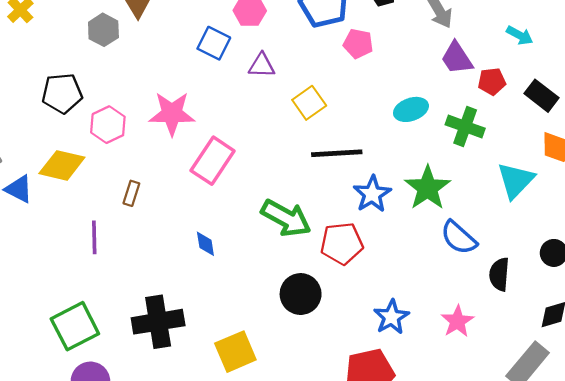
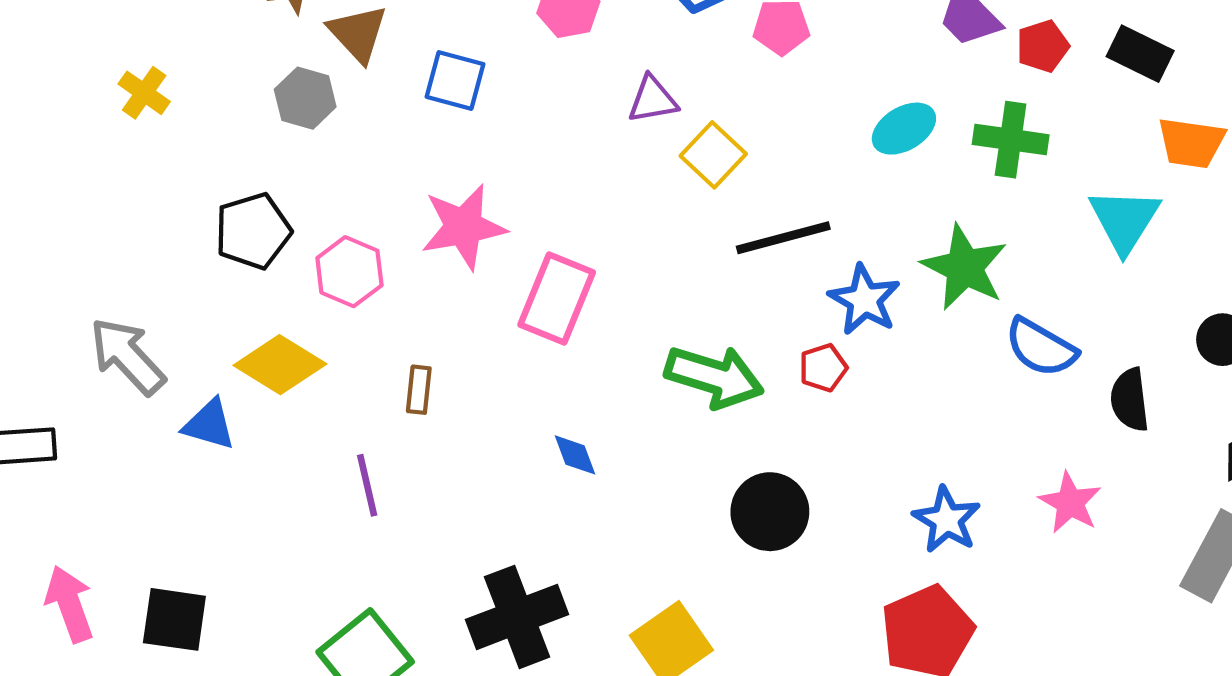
blue square: (214, 43) -> (455, 80), moved
purple triangle: (262, 65) -> (653, 100), moved
yellow diamond: (62, 165) -> (280, 365), turned 30
red pentagon: (342, 243) -> (823, 368), moved, size x0.6

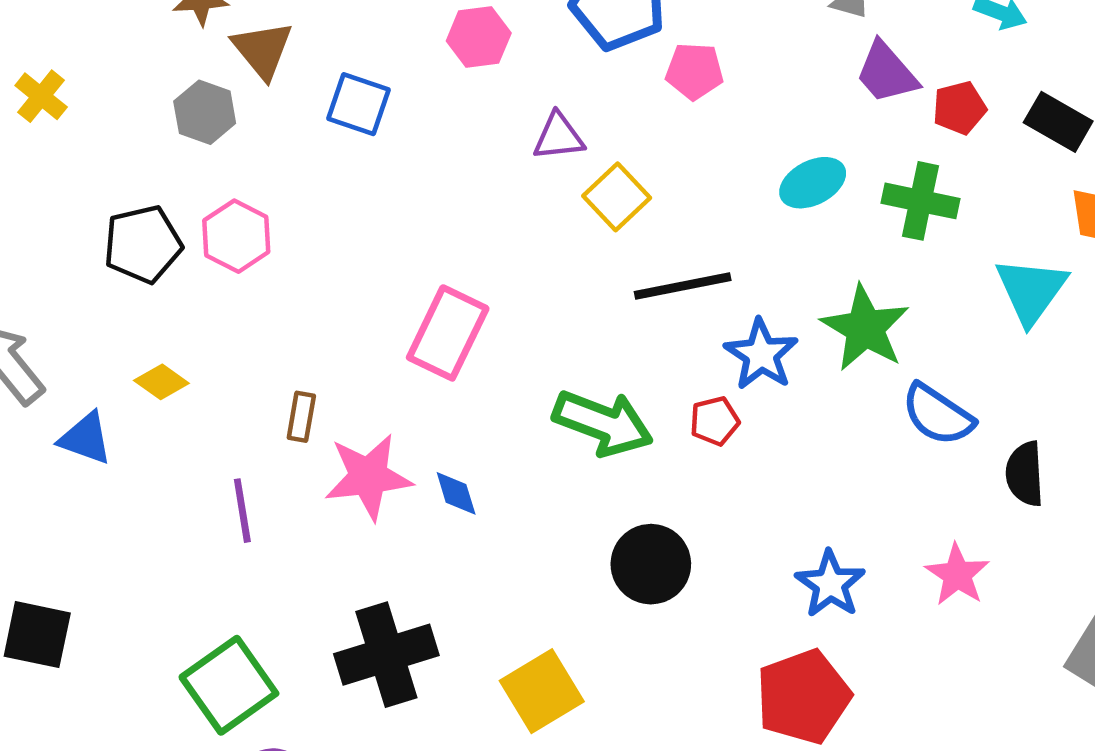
pink star: (464, 227) -> (368, 477), moved
pink hexagon: (349, 272) -> (236, 236), moved
yellow diamond: (280, 365) -> (161, 382), size x0.6

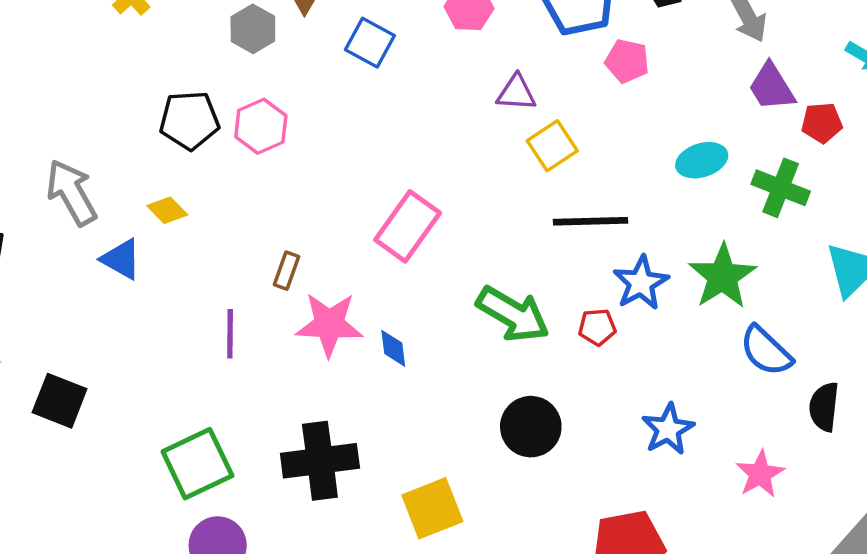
yellow diamond: (161, 382) -> (167, 210), moved
blue star: (830, 584) -> (668, 429), moved

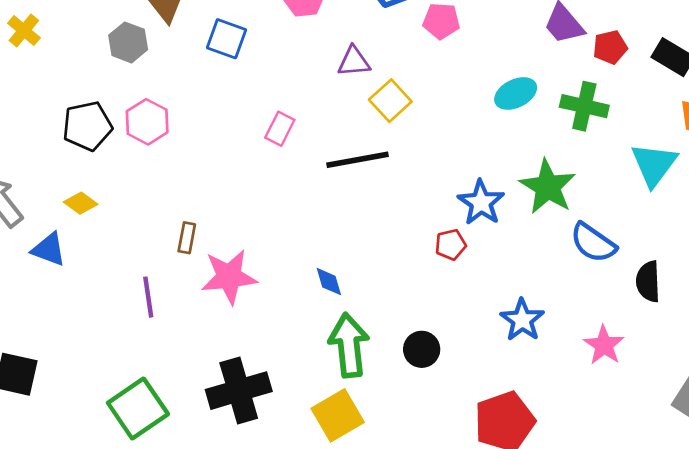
black line: (591, 221) -> (357, 160), moved
pink rectangle: (408, 226) -> (280, 129), moved, size x0.6
green arrow: (513, 314) -> (349, 345), moved, turned -118
blue diamond: (393, 348) -> (329, 282), moved
black circle: (531, 427) -> (422, 349), moved, size x0.7

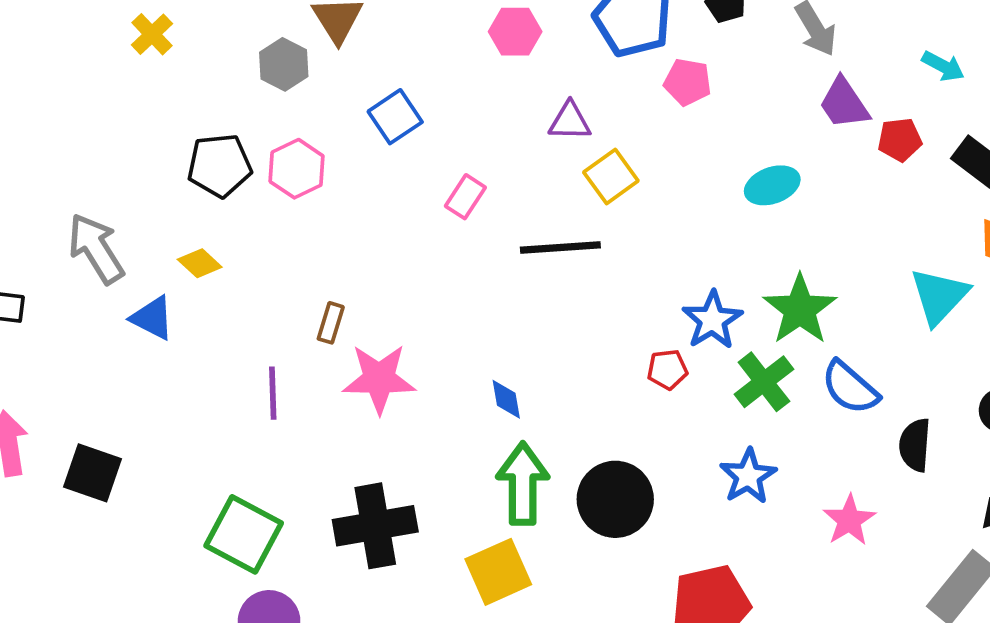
blue square: (226, 39) -> (395, 117), moved, turned 30
green cross: (584, 106) -> (764, 382), moved, turned 33
black circle: (422, 349) -> (615, 499), size x1.6
green square: (138, 408) -> (244, 534), turned -34

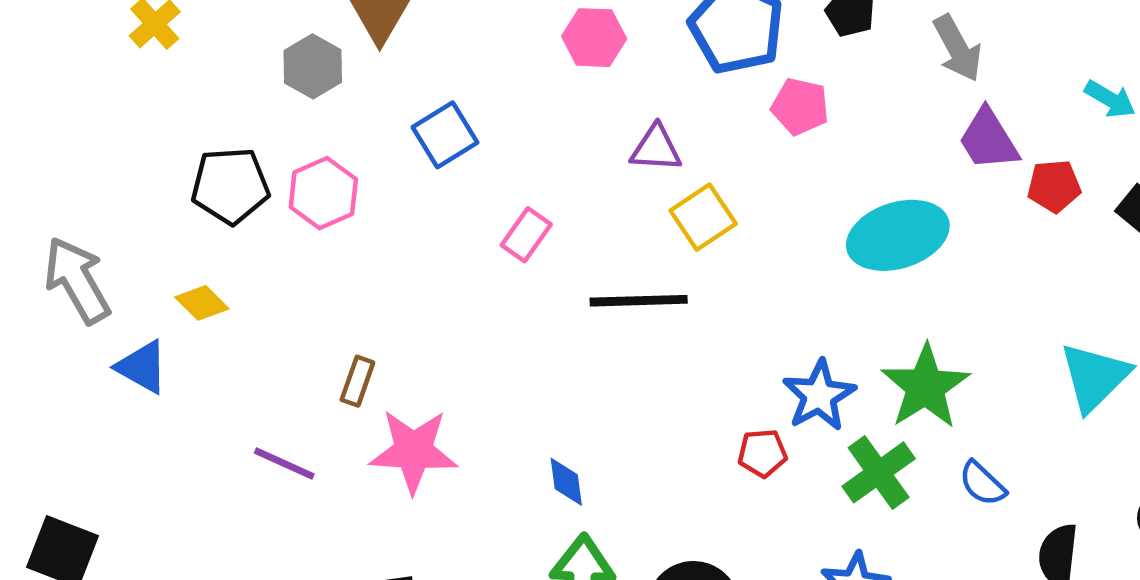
cyan ellipse: (772, 185) -> (898, 235), size x1.5
blue semicircle: (850, 388) -> (982, 484), size x0.7
purple line: (273, 393) -> (284, 464), turned -66

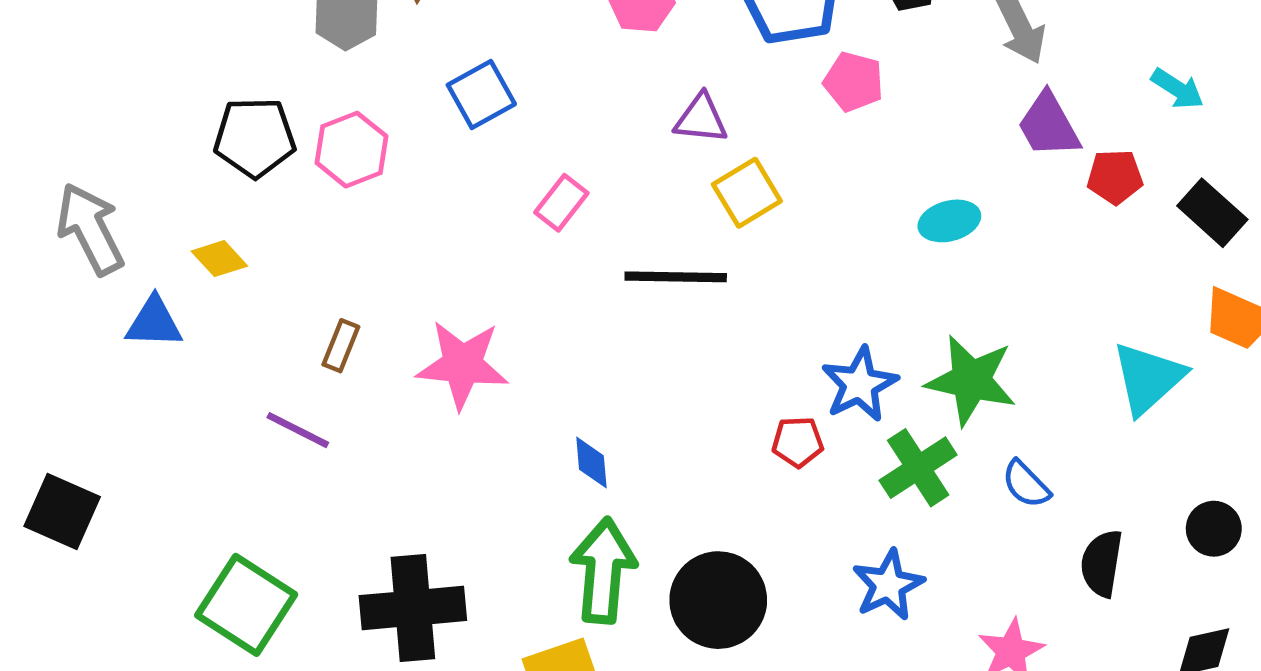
cyan ellipse: (898, 235) -> (949, 221), size x0.6
blue triangle: (142, 367) -> (154, 323), turned -30
brown rectangle: (357, 381) -> (341, 346), moved
green star: (925, 387) -> (971, 380), turned -30
pink star: (413, 451) -> (462, 365), moved

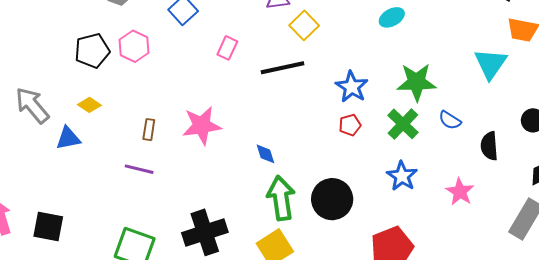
blue star: (860, 384) -> (352, 87), moved

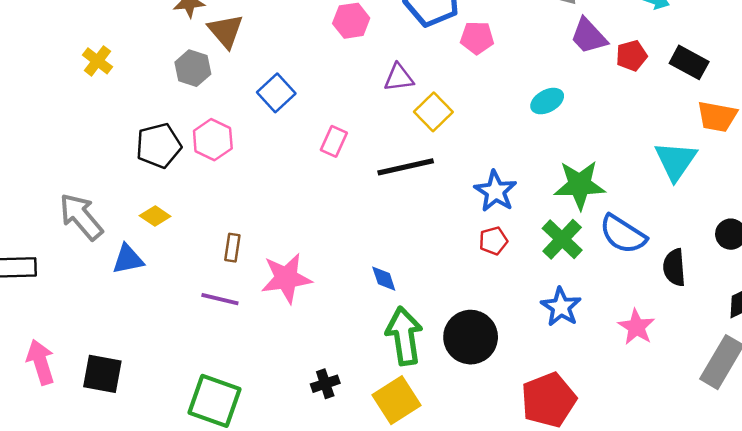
blue semicircle: (450, 120) -> (623, 234), size x1.6
pink star: (202, 125) -> (286, 278), moved
black cross: (205, 232) -> (325, 384), moved, size x0.5

